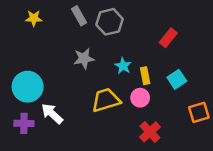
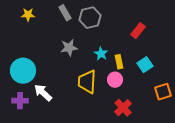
yellow trapezoid: (106, 100) -> (87, 82), turned -70

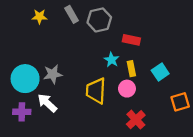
yellow star: (28, 15) -> (39, 17), moved
red rectangle: (138, 31) -> (131, 40), moved, turned 63
gray star: (69, 48) -> (53, 74), moved

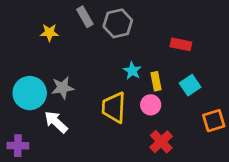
yellow star: (39, 17) -> (49, 33), moved
red rectangle: (131, 40) -> (181, 44), moved
purple cross: (22, 112) -> (18, 146), moved

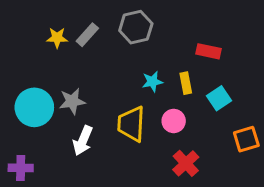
gray rectangle: (85, 17) -> (87, 35), moved, turned 72
cyan star: (132, 71) -> (152, 82), turned 30
yellow rectangle: (156, 81) -> (186, 83), moved
white arrow: (56, 122) -> (83, 141), moved, turned -110

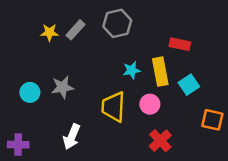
yellow rectangle: (186, 83) -> (160, 72), size x1.5
cyan circle: (34, 107) -> (30, 92), size x0.6
orange square: (246, 139) -> (212, 120), turned 30
white arrow: (83, 141) -> (72, 137), moved

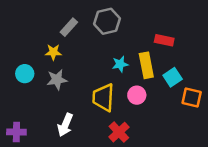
yellow star: (49, 32) -> (53, 52), moved
cyan circle: (30, 92) -> (25, 74), moved
orange square: (212, 120) -> (192, 98), moved
red cross: (160, 141) -> (119, 132), moved

